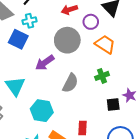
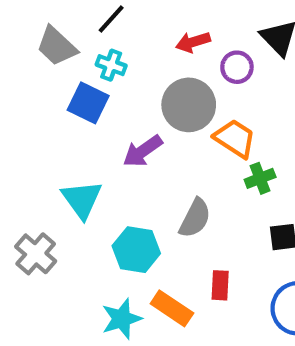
cyan cross: (29, 21) -> (111, 65), turned 32
orange trapezoid: (105, 44) -> (235, 138), moved
gray semicircle: (70, 83) -> (195, 218), moved

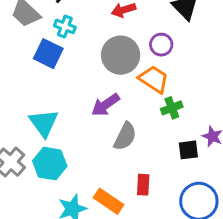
purple circle: (237, 67) -> (161, 45), moved
purple arrow: (143, 151) -> (105, 105), moved
cyan hexagon: (136, 250) -> (50, 164), moved

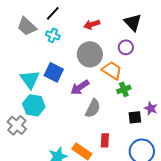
purple circle: (161, 45) -> (126, 47), moved
blue square: (48, 54) -> (54, 72), moved
cyan triangle: (44, 123) -> (30, 79), moved
cyan hexagon: (50, 164) -> (34, 105), moved

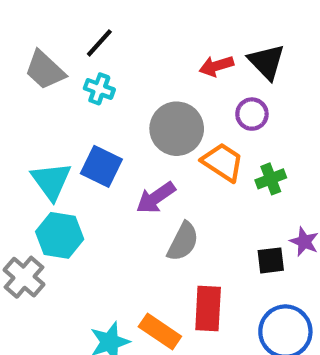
red arrow: (92, 24) -> (216, 66), moved
green cross: (124, 89) -> (271, 179), moved
red rectangle: (105, 140) -> (208, 309), size x1.5

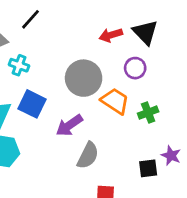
cyan cross: (99, 89) -> (19, 65), moved

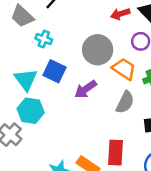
gray semicircle: (88, 156) -> (125, 102), moved

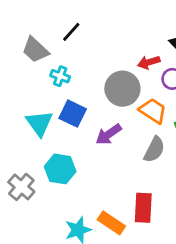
red arrow: (120, 14) -> (149, 62), moved
cyan hexagon: (31, 111) -> (60, 169), moved

